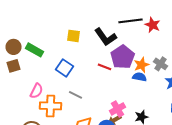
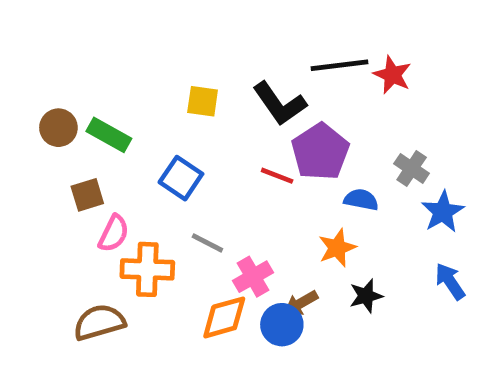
orange star: (142, 65) -> (337, 248), moved
brown square: (14, 66) -> (87, 195), moved
pink cross: (118, 109) -> (253, 277), moved

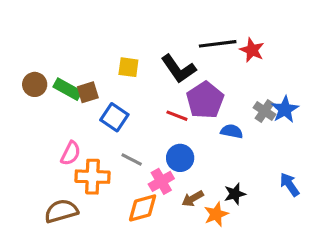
brown square: (87, 195) -> (88, 92), moved
blue star: (443, 212) -> (285, 109), moved
orange star: (337, 248) -> (216, 214), moved
blue circle: (282, 325) -> (180, 158), moved

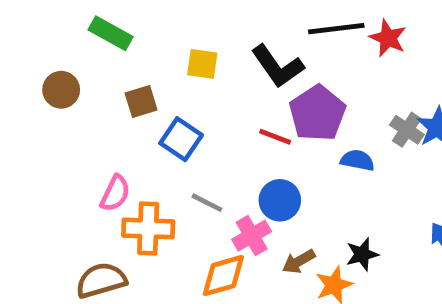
green rectangle: (67, 89) -> (111, 33), moved

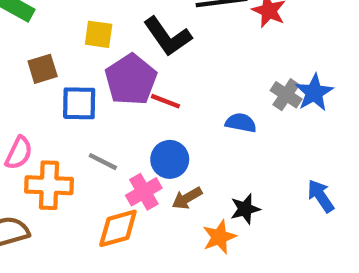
purple pentagon: (317, 113) -> (131, 80), moved
blue square: (181, 139) -> (79, 103), turned -33
brown arrow: (299, 261) -> (187, 198), moved

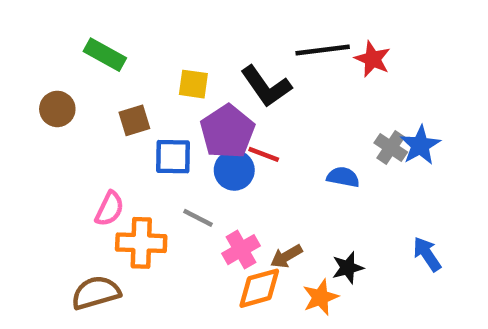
blue circle: (170, 159) -> (234, 170), moved
orange diamond: (118, 228) -> (259, 288), moved

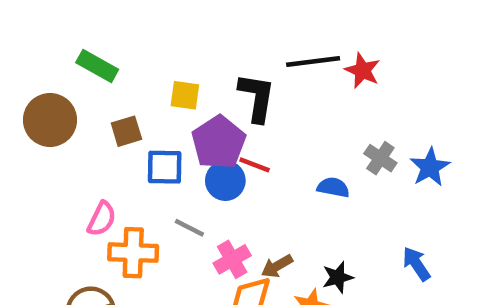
black L-shape: (266, 86) -> (257, 97), turned -136
brown circle: (57, 109) -> (50, 120), size x1.5
blue star: (420, 145) -> (430, 167), moved

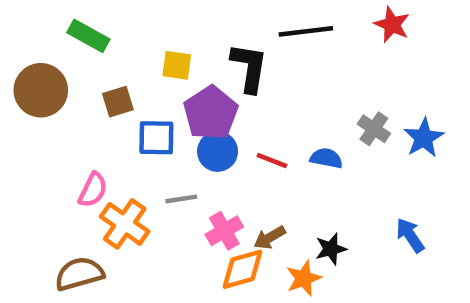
red star: (362, 70) -> (392, 25), moved
red line: (255, 165) -> (272, 160), moved
gray line: (189, 228) -> (181, 199), turned -36
orange cross: (133, 253) -> (125, 224), turned 33

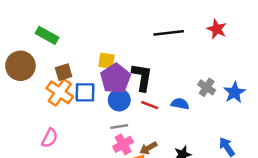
yellow square: (177, 65) -> (107, 61), moved
black L-shape: (249, 68) -> (142, 77), moved
pink semicircle: (93, 190) -> (50, 138), moved
gray line: (181, 199) -> (119, 127), moved
orange cross: (125, 224) -> (60, 92), moved

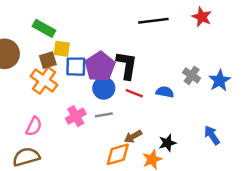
green rectangle: (47, 35) -> (44, 28), moved
yellow square: (107, 61) -> (62, 49), moved
blue square: (85, 92) -> (76, 67), moved
pink cross: (123, 144) -> (76, 116), moved

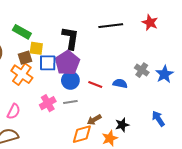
black L-shape: (127, 65) -> (70, 38), moved

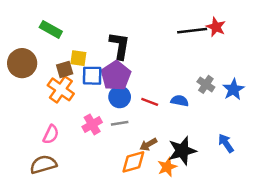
black line: (111, 26) -> (192, 31), moved
green rectangle: (22, 32) -> (51, 29), moved
black star: (122, 125) -> (182, 151), size x1.6

